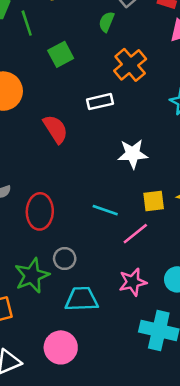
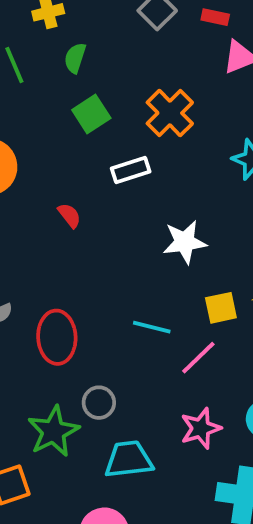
green semicircle: (107, 22) -> (75, 58), moved
green square: (61, 54) -> (91, 114), moved
red semicircle: (55, 129) -> (69, 215), size x0.6

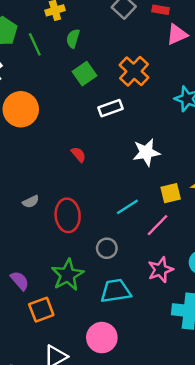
red semicircle: (69, 215) -> (78, 155), moved
cyan line: (152, 327) -> (127, 207), turned -45
gray circle: (99, 403) -> (107, 248), moved

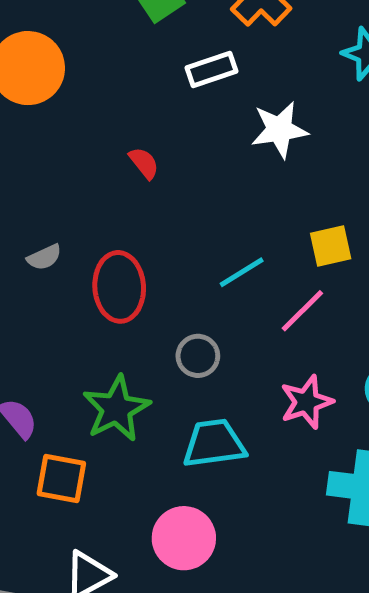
white star: (146, 152) -> (279, 130), moved
orange square: (41, 310) -> (61, 479), turned 30

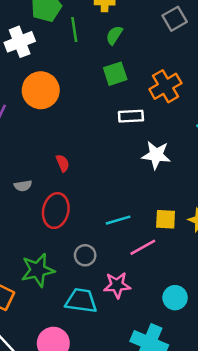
red semicircle: (144, 163) -> (63, 163), moved
pink star: (307, 402) -> (117, 285), moved

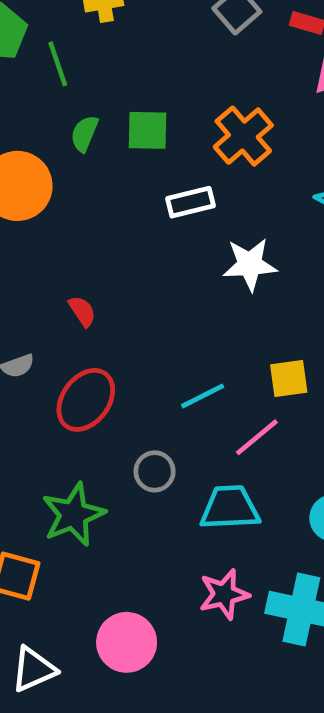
green semicircle: (114, 35) -> (84, 134), moved
green square: (115, 74) -> (147, 130), turned 30
red ellipse: (56, 211) -> (86, 400), turned 36
pink star: (117, 285) -> (224, 594), moved
cyan trapezoid: (81, 301) -> (230, 508), moved

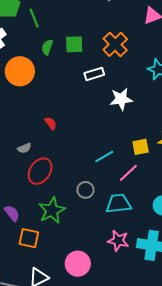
red ellipse: (86, 400) -> (40, 171), moved
pink star: (224, 594) -> (118, 241), turned 30

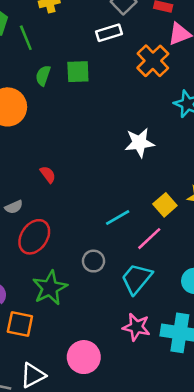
orange cross: (115, 44) -> (153, 61), moved
white rectangle: (94, 74) -> (109, 33), moved
yellow square: (141, 147) -> (165, 205), turned -30
cyan trapezoid: (119, 204) -> (137, 279), turned -44

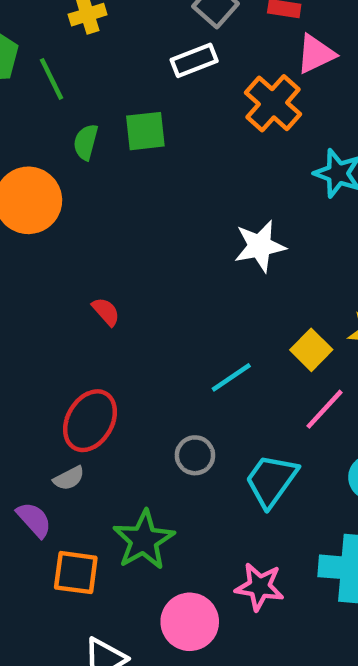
gray semicircle: (14, 207) -> (69, 478), moved
pink line: (149, 239) -> (324, 409), moved
green star: (50, 288) -> (144, 540), moved
pink star: (136, 327) -> (260, 587), moved

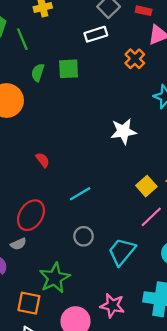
orange cross: (273, 103) -> (135, 59), size x0.7
cyan line: (231, 377) -> (80, 194), moved
orange square: (76, 573) -> (29, 303), moved

